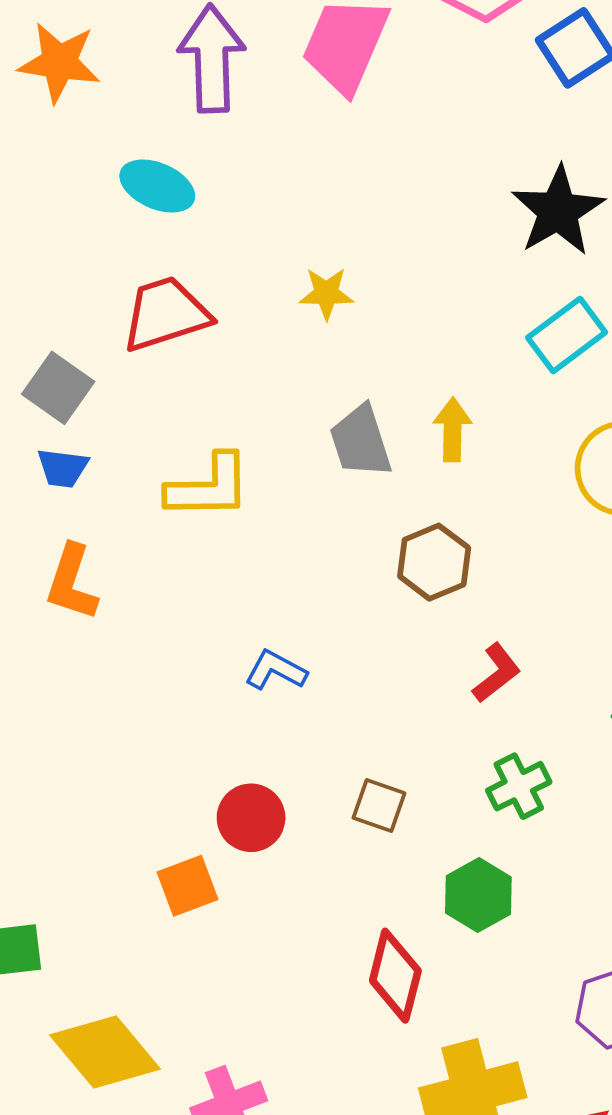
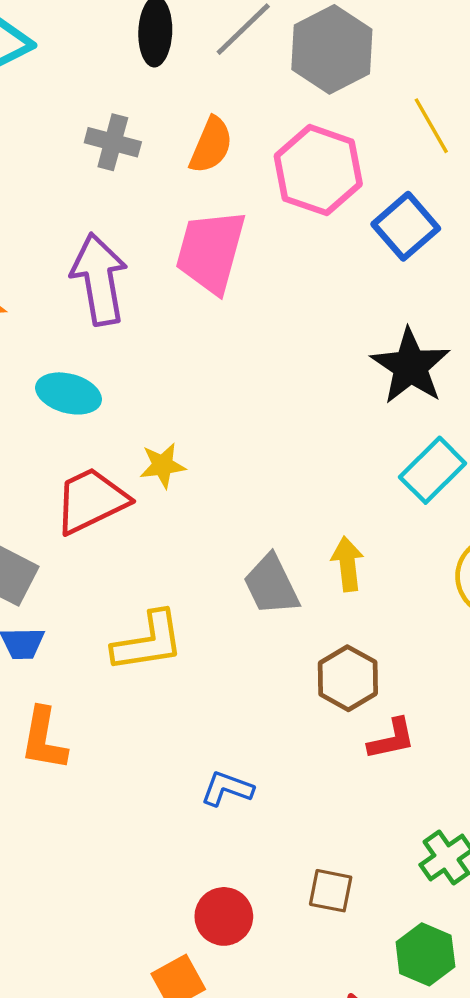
yellow star: (326, 293) -> (163, 465), moved
red L-shape: (496, 673) -> (392, 739), moved, turned 34

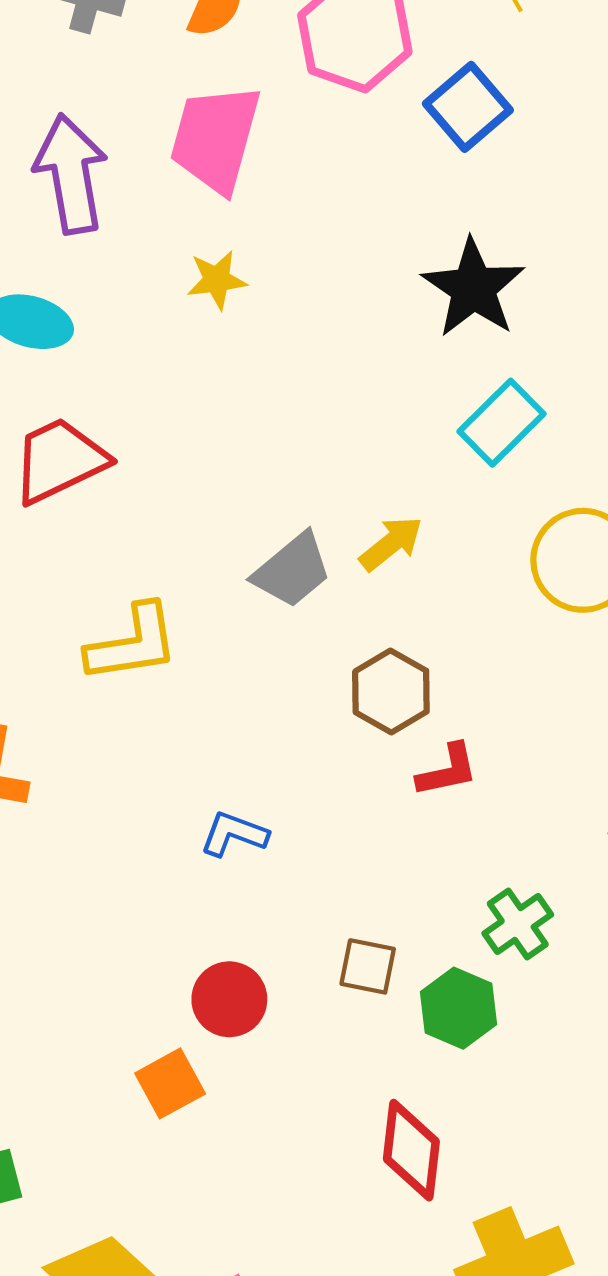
yellow star: (163, 465) -> (217, 280), moved
yellow arrow: (347, 564) -> (391, 544), turned 58
gray trapezoid: (271, 585) -> (292, 570), turned -104
green hexagon: (425, 954) -> (458, 1008), moved

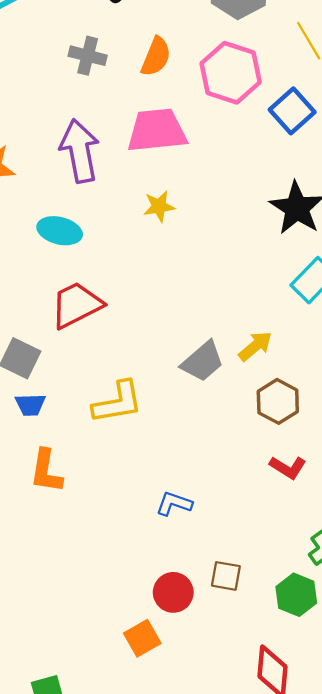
pink trapezoid: (215, 138) -> (157, 130), turned 70
brown hexagon: (391, 691) -> (278, 401), moved
red L-shape: (447, 770) -> (288, 467), turned 45
brown square: (368, 966) -> (226, 576), moved

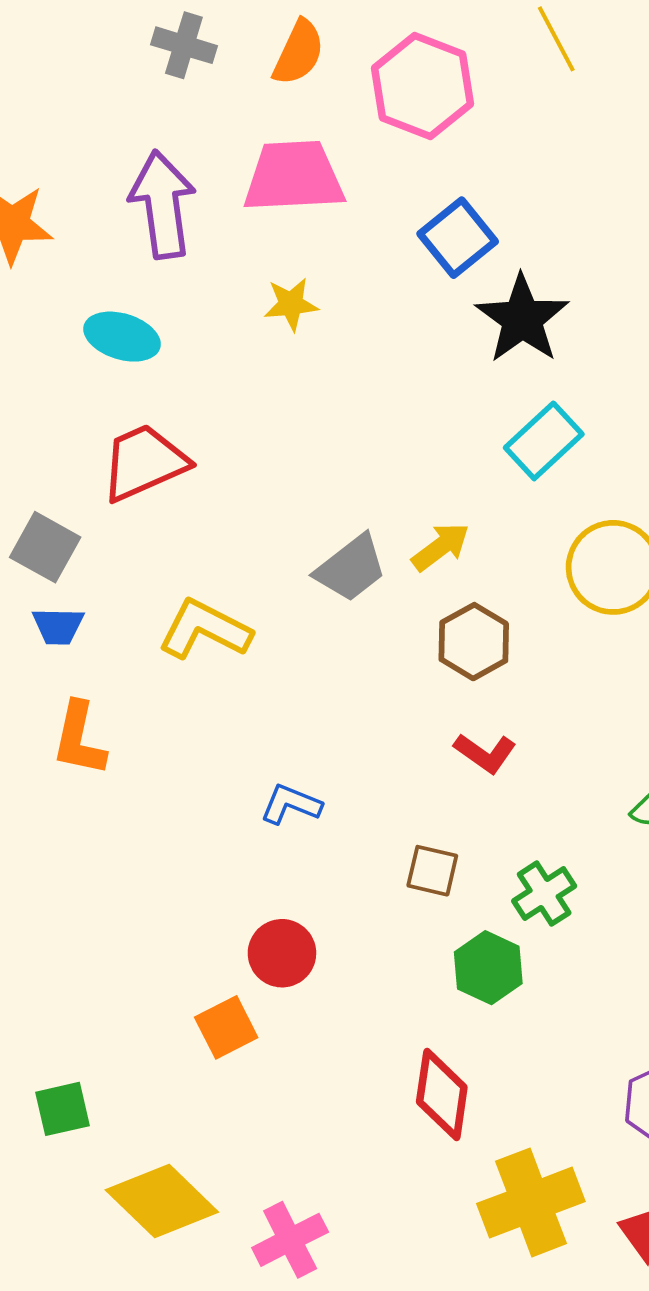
blue square: (292, 111) -> (458, 238), moved
yellow L-shape: (118, 402) -> (205, 629), turned -146
brown square: (226, 576) -> (432, 871), moved

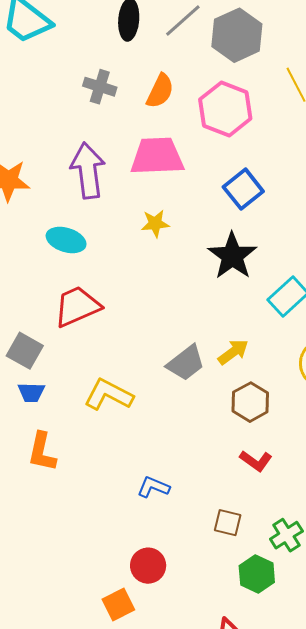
black star: (522, 319) -> (232, 256), moved

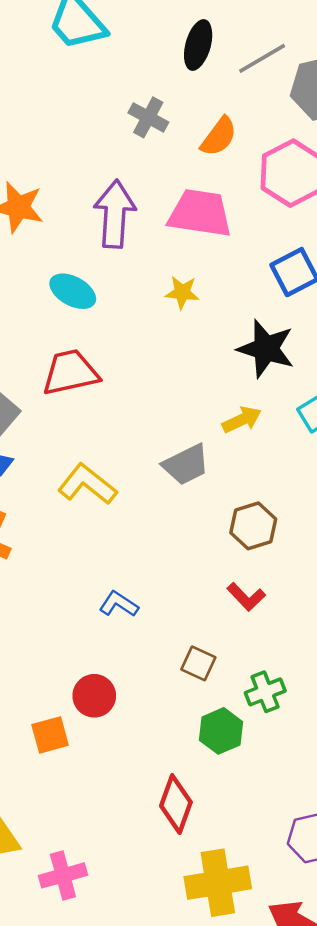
black star: (232, 256) -> (266, 349), turned -30
yellow arrow: (233, 352) -> (242, 420), moved

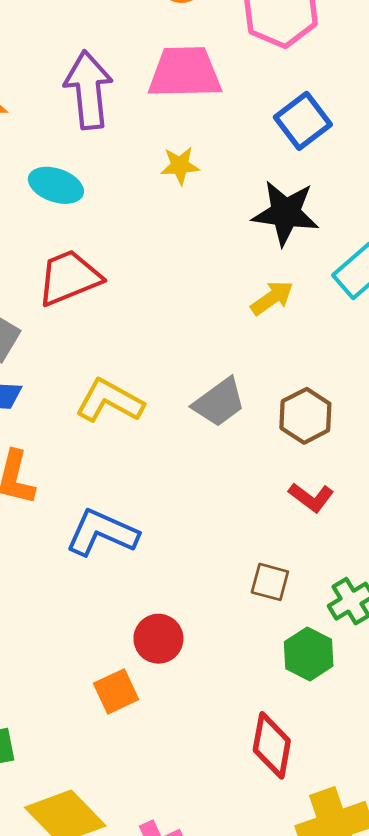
gray trapezoid: (186, 465) -> (219, 402), moved
blue L-shape: (119, 604) -> (102, 533), moved, size x1.6

